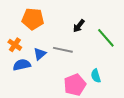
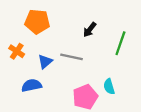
green line: (106, 38) -> (120, 43), turned 60
blue semicircle: (22, 65) -> (32, 85), moved

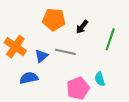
orange pentagon: (37, 22) -> (54, 20), moved
orange cross: (17, 51) -> (15, 47), size x1.5

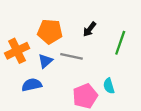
orange pentagon: (54, 20) -> (50, 31), moved
orange cross: (15, 47) -> (17, 51), turned 30

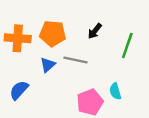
orange cross: (17, 51) -> (18, 38), moved, turned 30
blue semicircle: (32, 85) -> (19, 90), moved, turned -36

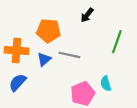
black arrow: (95, 31) -> (87, 15), moved
orange cross: (18, 38) -> (16, 50), moved

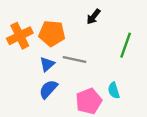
orange cross: (16, 50) -> (20, 36), moved, turned -30
blue semicircle: (18, 82) -> (48, 89), moved

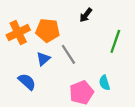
gray line: (74, 59) -> (68, 54), turned 45
blue semicircle: (48, 89) -> (27, 82), moved, turned 90

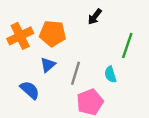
gray line: (68, 54) -> (75, 73), moved, turned 50
cyan semicircle: (104, 83) -> (110, 74), moved

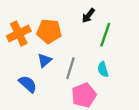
green line: (127, 46) -> (105, 35), moved

